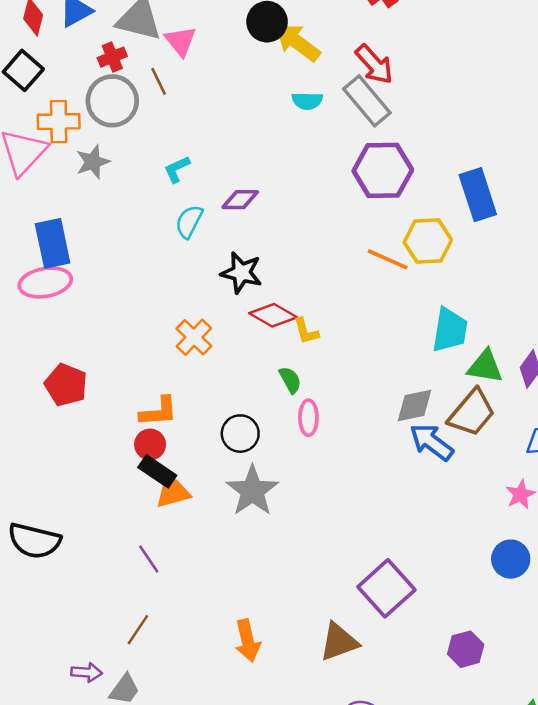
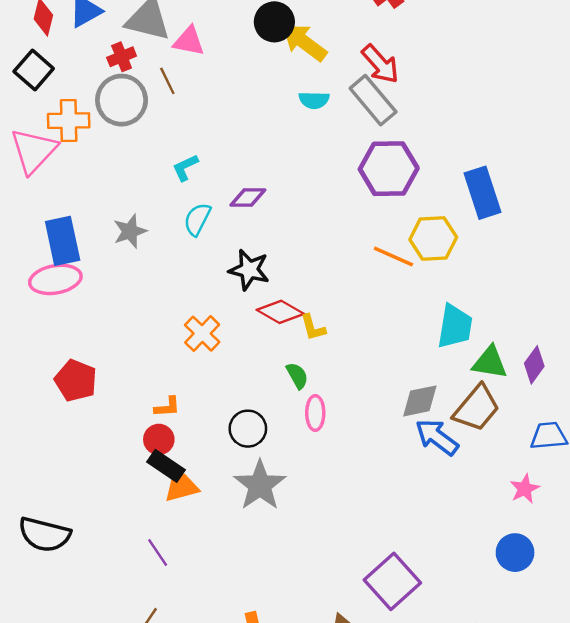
pink triangle: (181, 41) -> (189, 41), turned -40
gray star: (93, 162) -> (130, 231), moved
orange L-shape: (159, 412) -> (167, 407), size x0.7

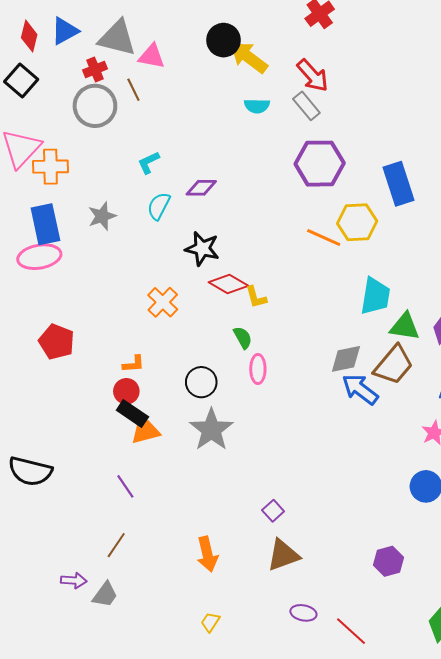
gray rectangle: (373, 100) -> (306, 106), size x0.7
orange cross: (69, 121) -> (50, 167), moved
purple square: (392, 581) -> (273, 511), moved, size x0.5

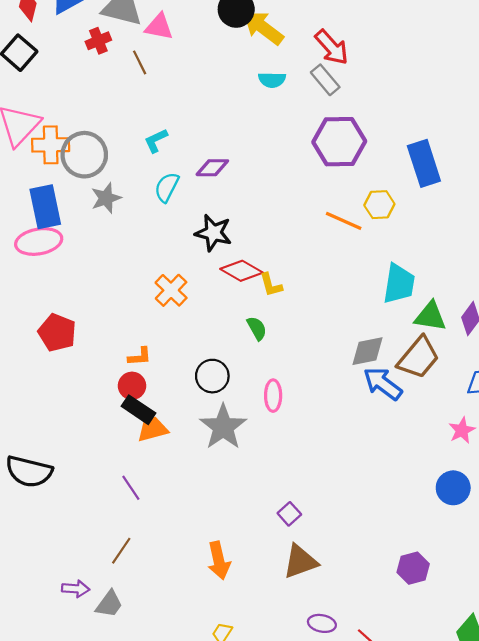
gray circle: (95, 106) -> (84, 155), moved
yellow hexagon: (357, 222) -> (379, 205), size x0.7
pink ellipse: (258, 369) -> (273, 396), moved

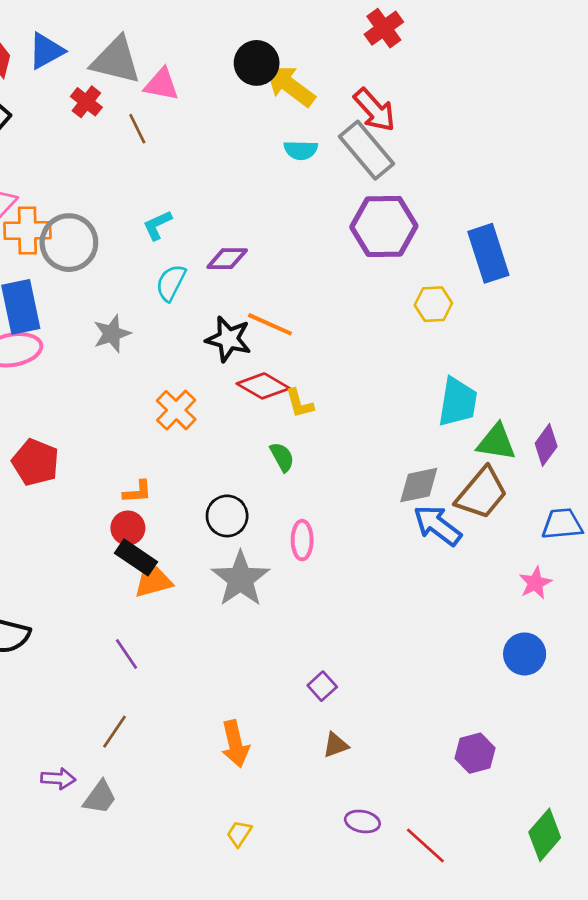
red cross: (98, 41) -> (86, 102), turned -30
gray rectangle: (325, 80) -> (366, 150), size x1.5
gray star: (106, 198) -> (112, 334), moved
orange line: (344, 221) -> (270, 324), moved
brown triangle: (300, 562) -> (336, 745), size x0.6

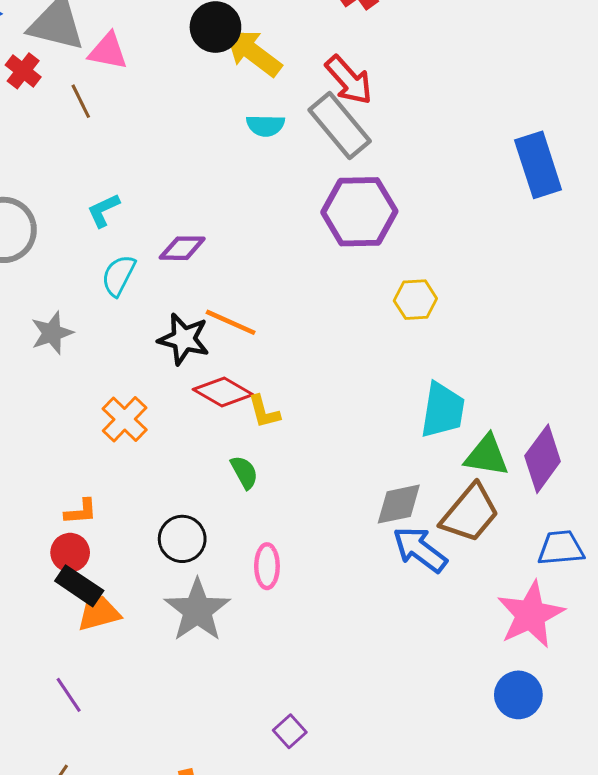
blue rectangle: (488, 253) -> (538, 165), moved
purple diamond: (546, 445) -> (543, 459), size x1.4
pink star: (535, 583) -> (531, 615), size x1.8

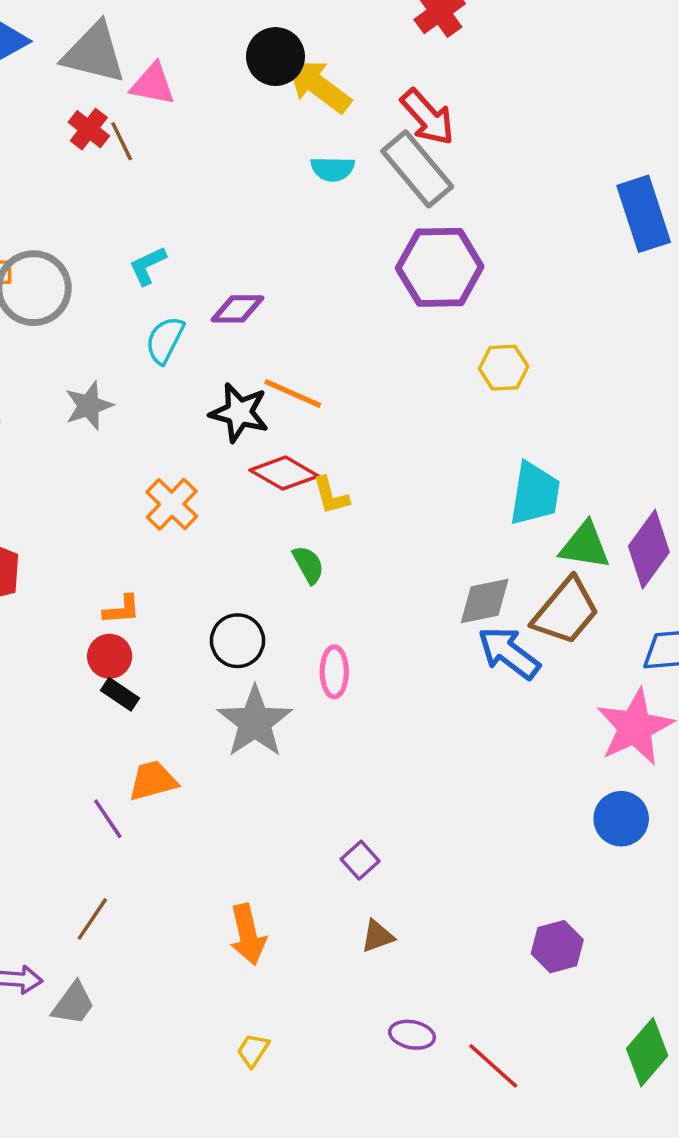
red cross: (23, 71) -> (89, 129), moved
black rectangle: (79, 586) -> (120, 694), size x0.7
orange trapezoid: (99, 613) -> (153, 781), moved

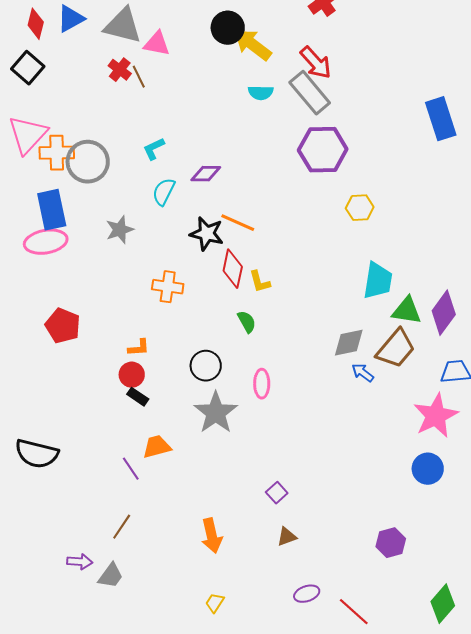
red diamond: (284, 473) -> (233, 269), turned 72
orange cross: (172, 504) -> (168, 287), turned -36
blue arrow: (509, 653) -> (363, 373), size x0.6
purple ellipse: (412, 1035) -> (307, 594), turned -30

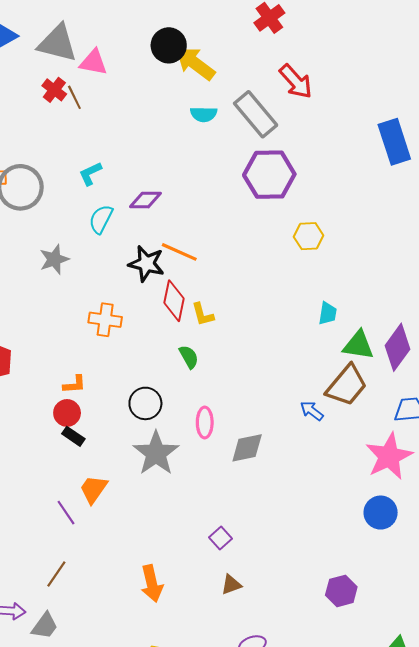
red arrow: (316, 63) -> (296, 81), moved
cyan trapezoid: (378, 281) -> (328, 313), size x0.6
gray diamond: (349, 343) -> (247, 448), moved
orange trapezoid: (157, 447) -> (93, 489), turned -40

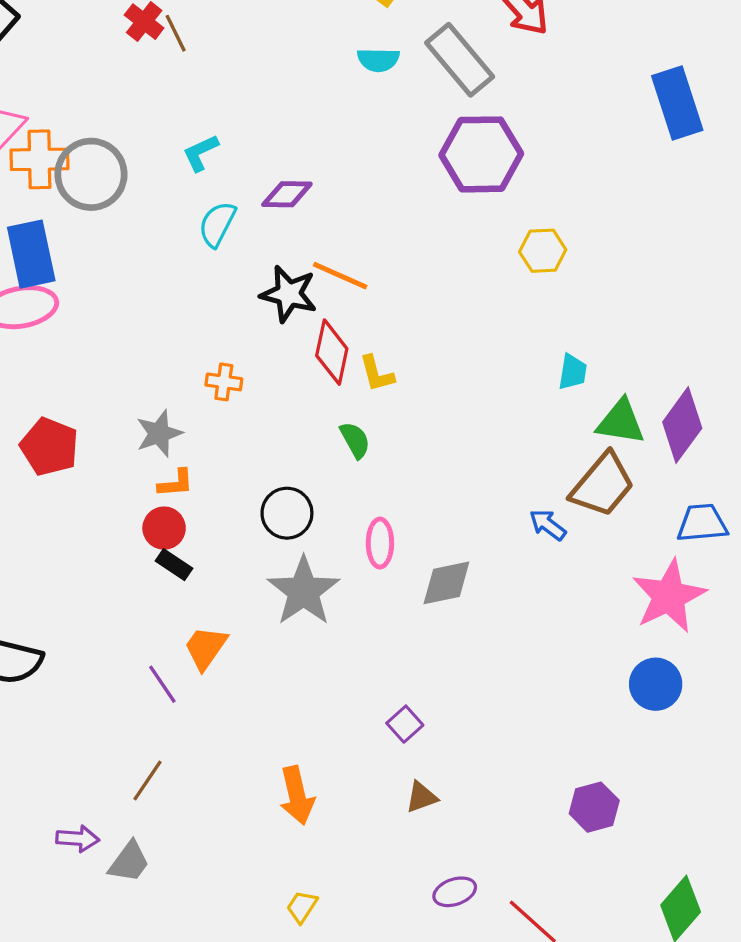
gray star: (54, 259) -> (159, 433), moved
orange cross: (105, 320) -> (224, 382), size x0.7

